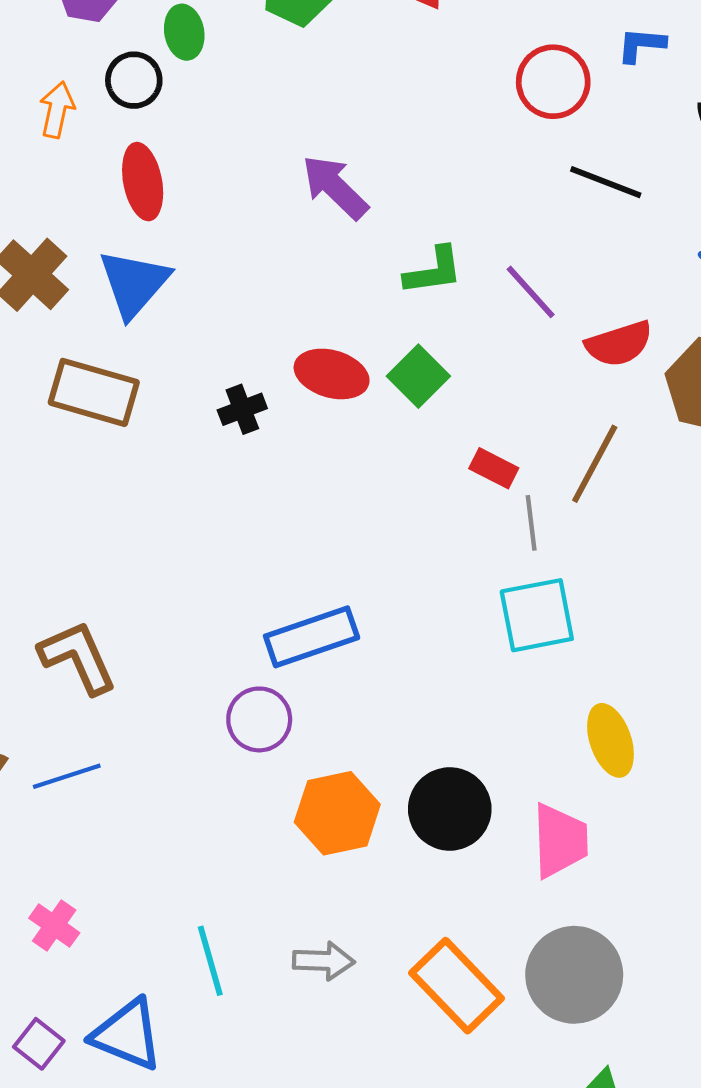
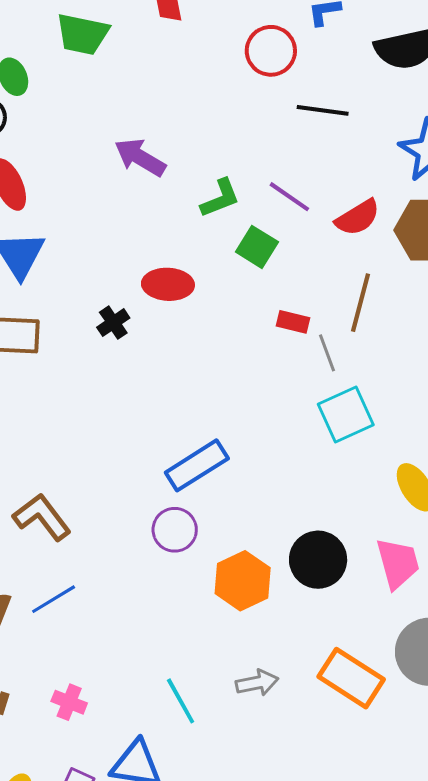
green square: (418, 376) -> (257, 247), moved

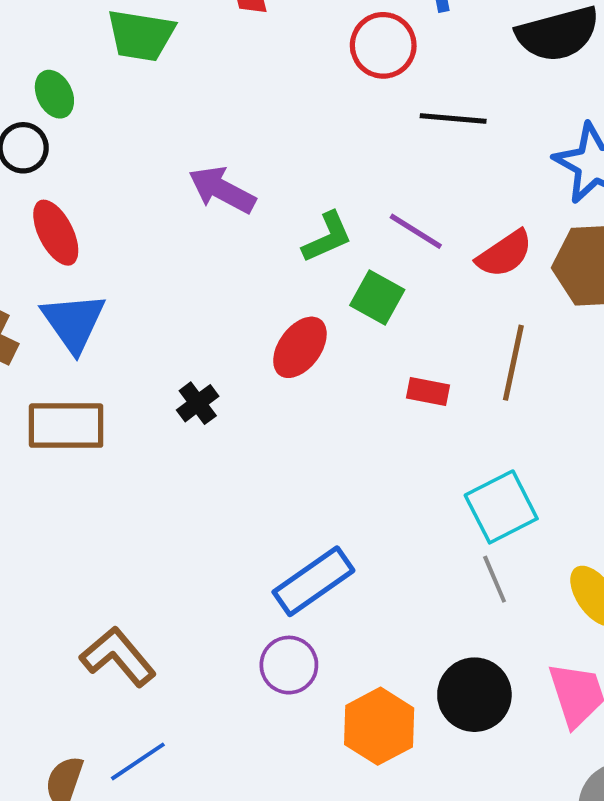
red ellipse: (168, 284) -> (300, 347), moved, turned -54
gray line: (327, 353) -> (495, 579), moved

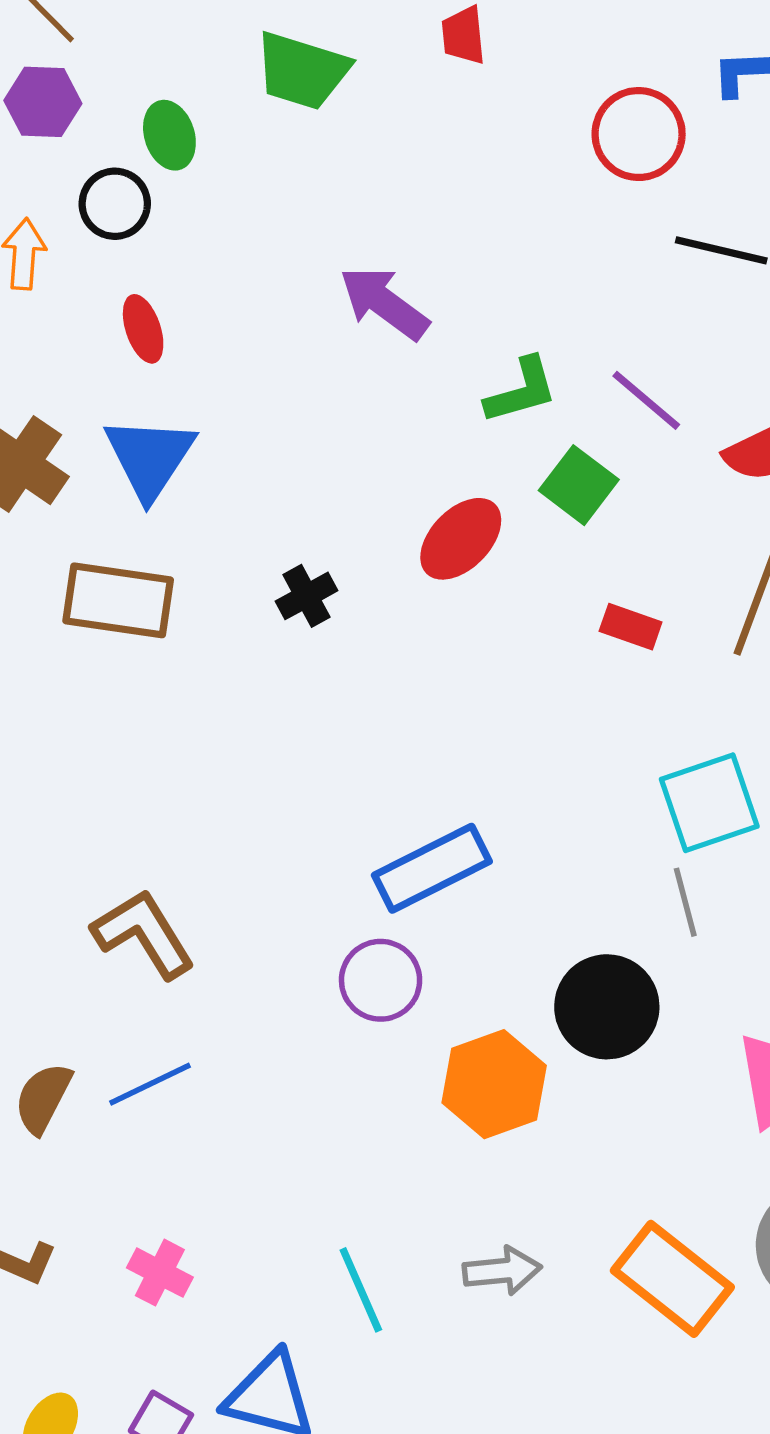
red ellipse: (56, 233) -> (143, 329), size x0.7
black circle: (474, 695) -> (607, 1007), moved

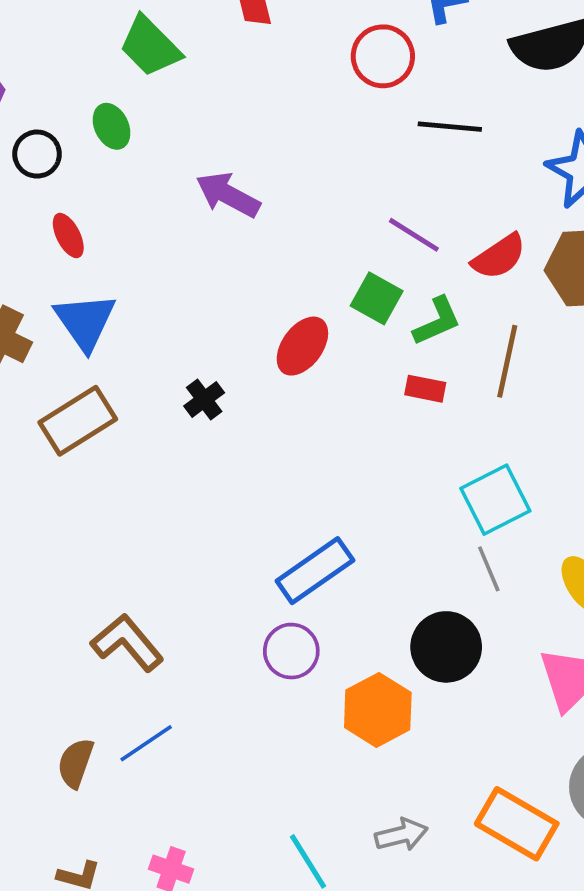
green trapezoid: (302, 71) -> (150, 46), turned 36
green ellipse: (169, 135) -> (112, 126), moved
green L-shape: (521, 391) -> (437, 321), moved
brown rectangle: (118, 600) -> (78, 421), turned -32

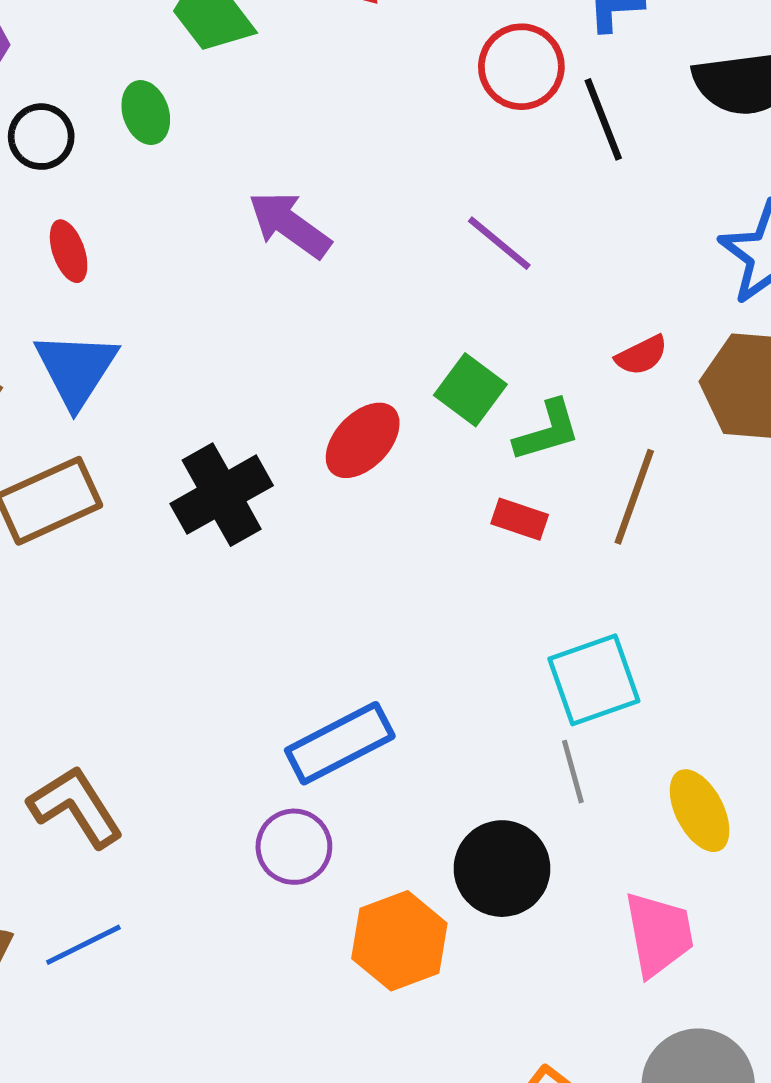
black line: (450, 127) -> (603, 119), moved, turned 56
purple line: (414, 235) -> (499, 243), moved
red semicircle: (499, 257) -> (641, 355), size x0.7
black cross: (204, 399) -> (222, 495), size x1.8

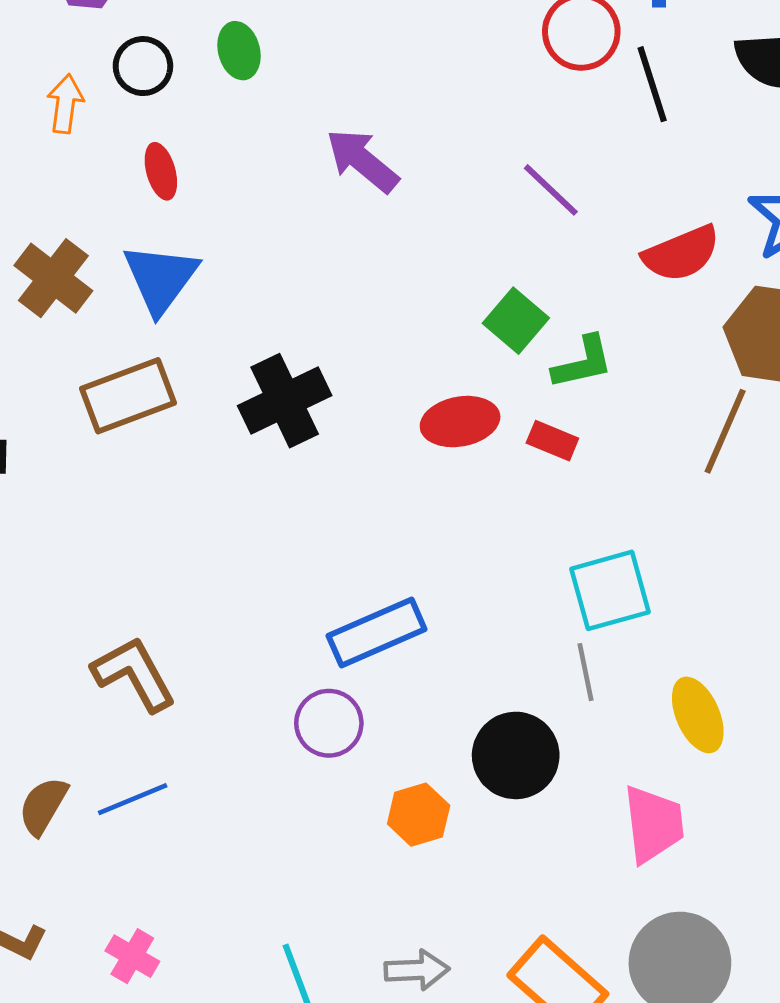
red semicircle: (641, 355) -> (681, 254), moved, size x1.6
red ellipse: (363, 440) -> (460, 422), moved, turned 32
brown line: (634, 497) -> (725, 431), moved
orange hexagon: (399, 941) -> (419, 815), size x0.7

